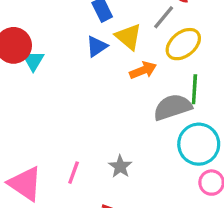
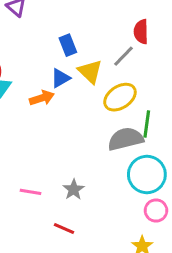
yellow ellipse: (183, 44) -> (120, 97), moved
orange arrow: (143, 70) -> (42, 98), moved
pink line: (74, 173) -> (31, 192), turned 75

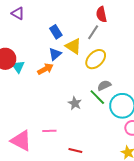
green line: (147, 124) -> (97, 97), moved, turned -42
gray semicircle: (126, 139) -> (104, 85), size x0.6
gray star: (74, 190) -> (75, 103), moved

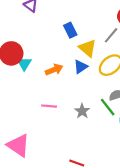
blue triangle: (55, 54) -> (81, 67), moved
pink line: (49, 131) -> (49, 106), moved

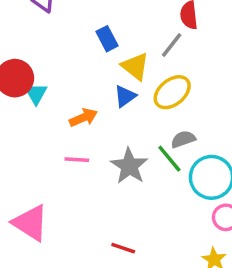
orange arrow: (54, 70) -> (83, 118), moved
gray star: (82, 111) -> (129, 166), size x1.5

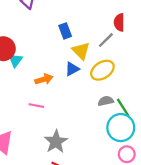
green line: (169, 159) -> (123, 108), moved
gray star: (129, 166) -> (56, 142), moved

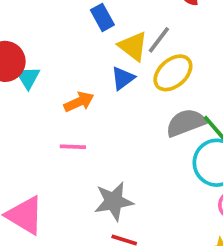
gray line: (106, 40) -> (159, 40), moved
gray semicircle: (106, 101) -> (186, 123), size x1.5
gray star: (56, 142) -> (114, 201), turned 30

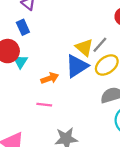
blue rectangle: (102, 17) -> (23, 27), moved
blue triangle: (123, 78) -> (77, 66), size x1.6

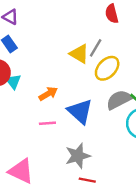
blue triangle: (77, 66) -> (80, 111), moved, turned -35

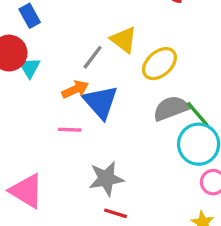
gray line: (96, 48) -> (93, 57), moved
blue triangle: (80, 111) -> (101, 102), moved

